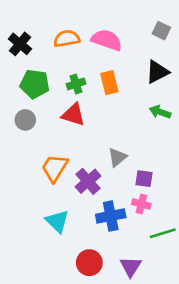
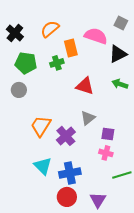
orange semicircle: (67, 39) -> (50, 29), turned -30
pink semicircle: (107, 40) -> (96, 36), moved
orange rectangle: (109, 83) -> (71, 48), moved
red triangle: (73, 115) -> (85, 86), moved
blue cross: (111, 216) -> (70, 173), moved

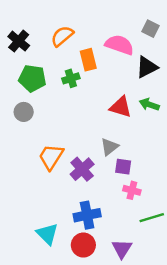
red triangle: (85, 86) -> (121, 107), moved
purple square: (108, 134) -> (123, 167), moved
cyan triangle: (43, 166) -> (47, 234), moved

